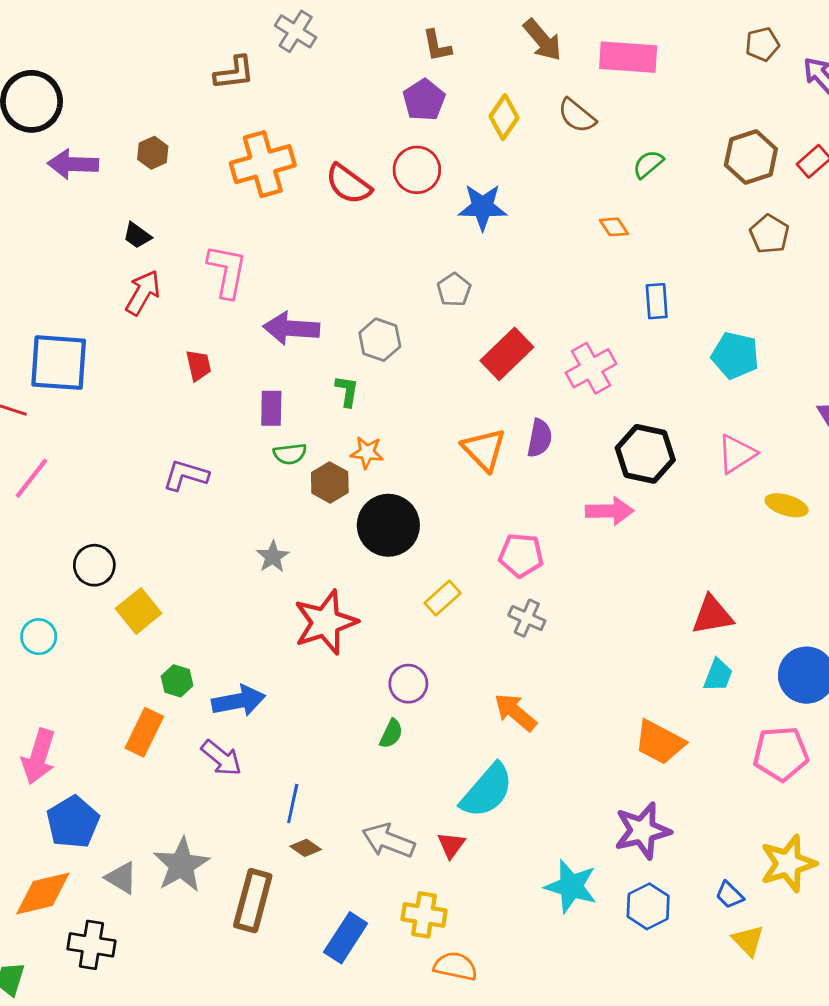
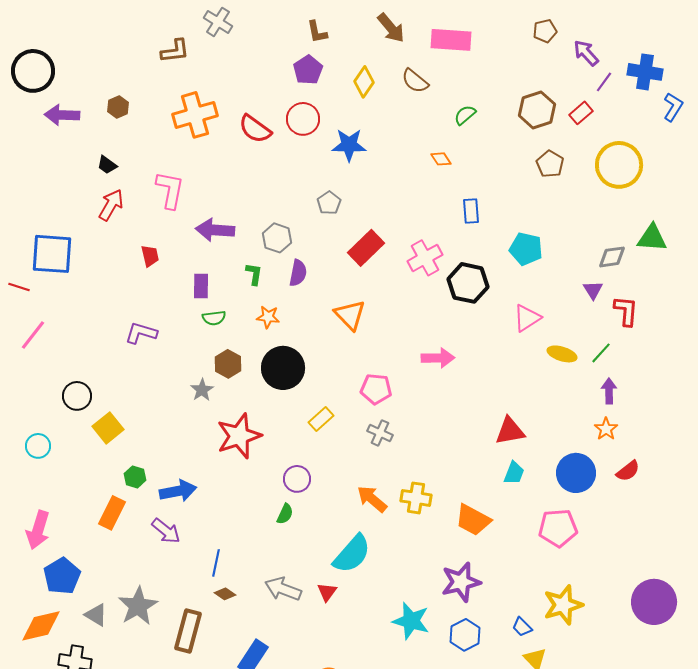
purple semicircle: (540, 438) -> (298, 273), moved
black hexagon: (645, 454) -> (468, 283), moved
brown hexagon: (330, 482) -> (228, 364), moved
yellow cross: (424, 915) -> (416, 498), moved

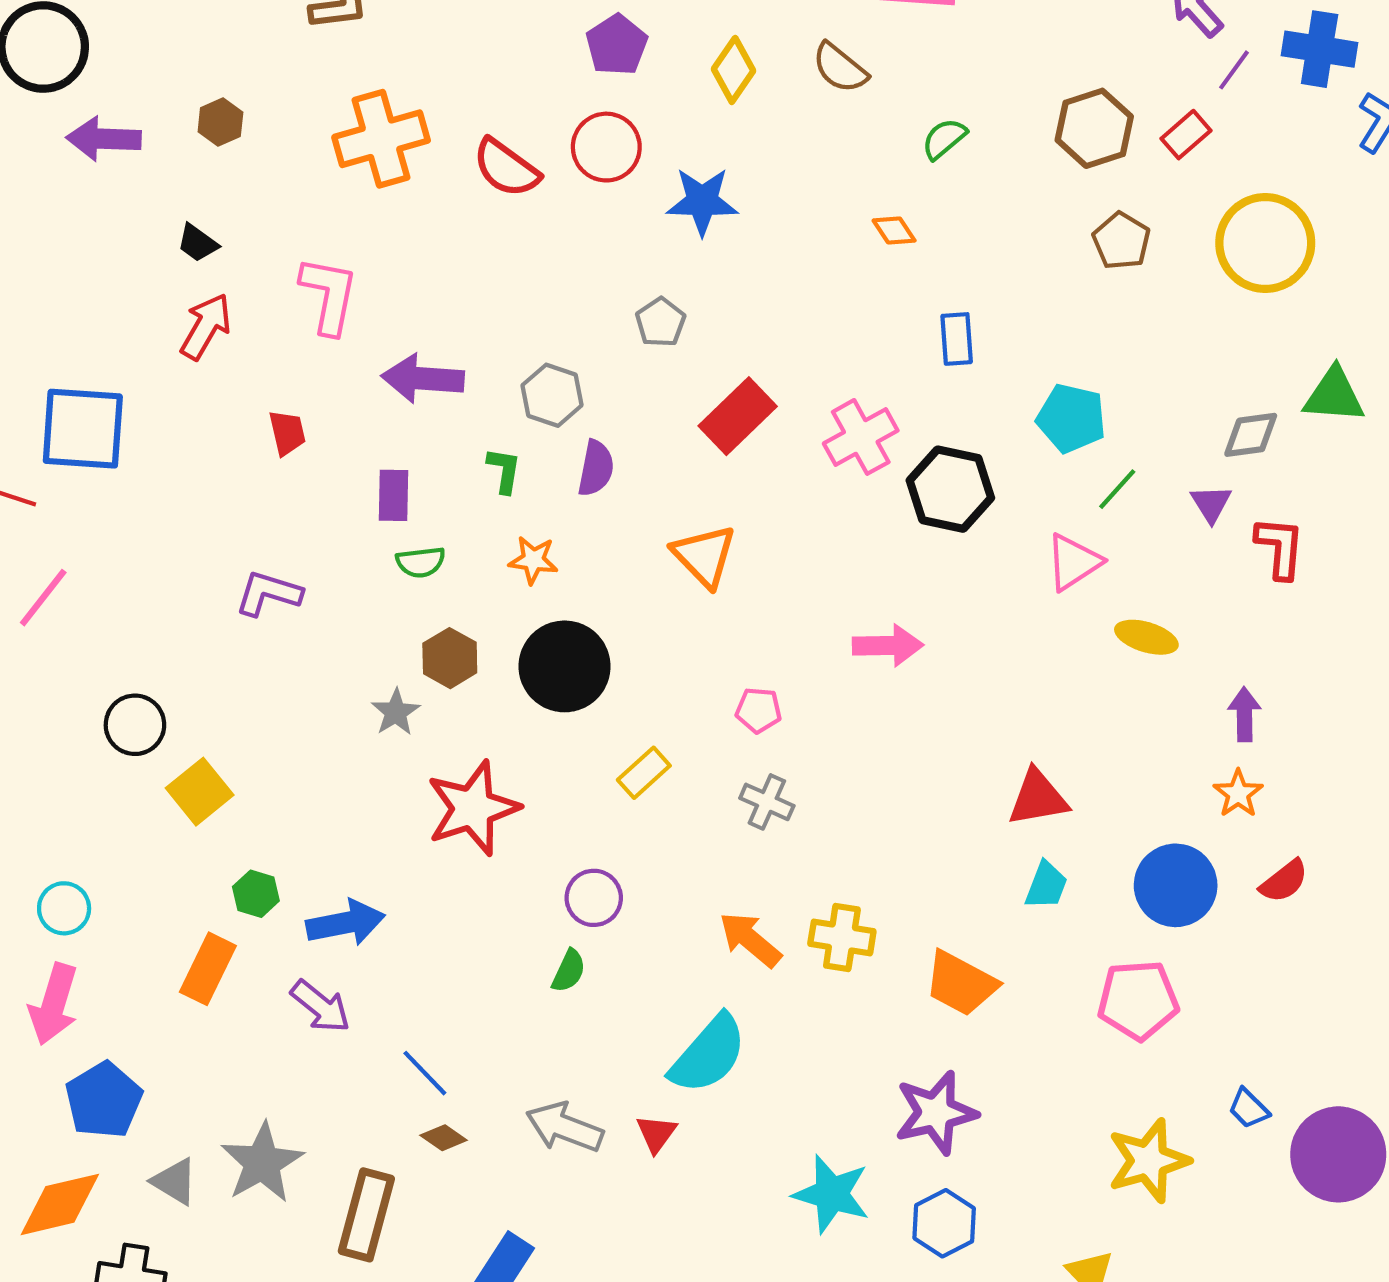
green line: (601, 353) -> (1117, 489), moved
pink pentagon: (376, 389) -> (759, 710), size x0.7
cyan circle: (38, 446) -> (64, 908), moved
blue line: (216, 563) -> (425, 1073), turned -56
blue trapezoid: (522, 627) -> (1249, 1109), moved

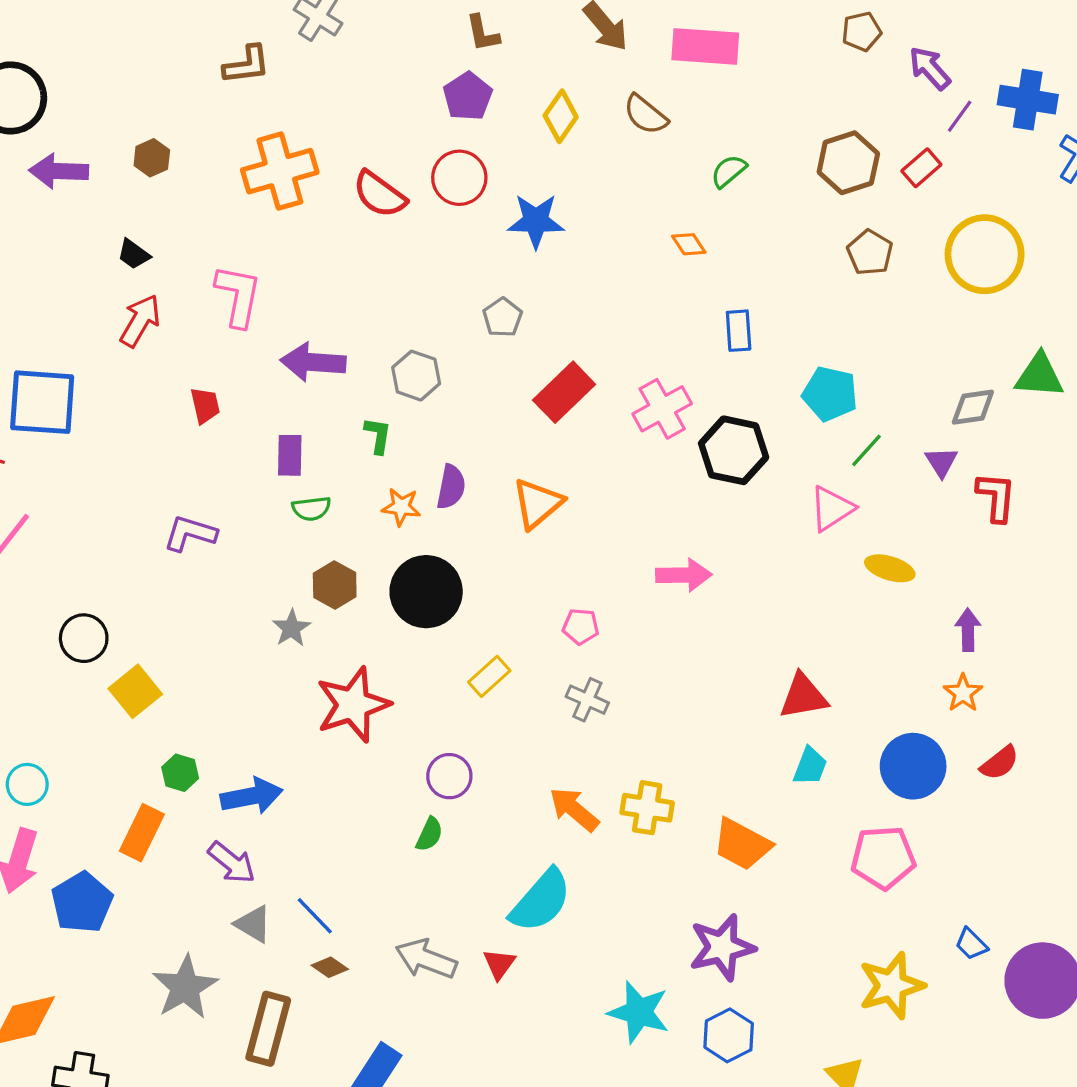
purple semicircle: (596, 468) -> (451, 487), moved
orange triangle: (704, 556) -> (537, 504), turned 34
blue pentagon: (104, 1100) -> (82, 902), moved
gray triangle: (175, 1181) -> (253, 924), moved

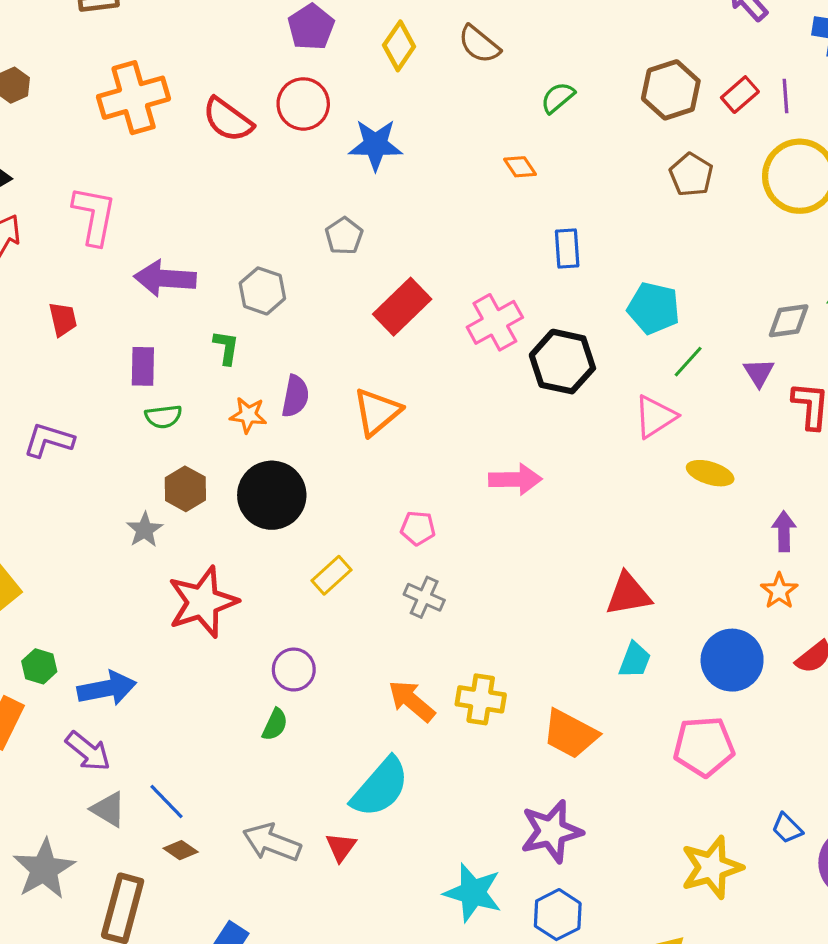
purple line: (960, 116) -> (785, 96), moved, turned -40

